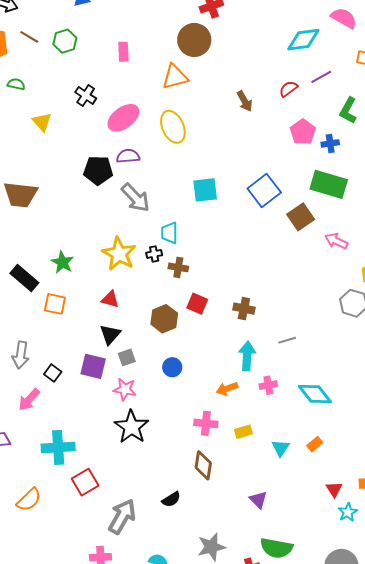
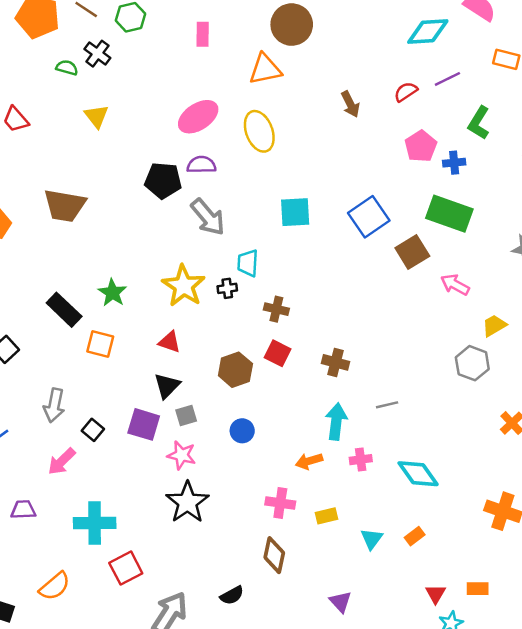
black cross: (86, 95) -> (97, 54), moved
brown cross: (178, 267) -> (276, 309), moved

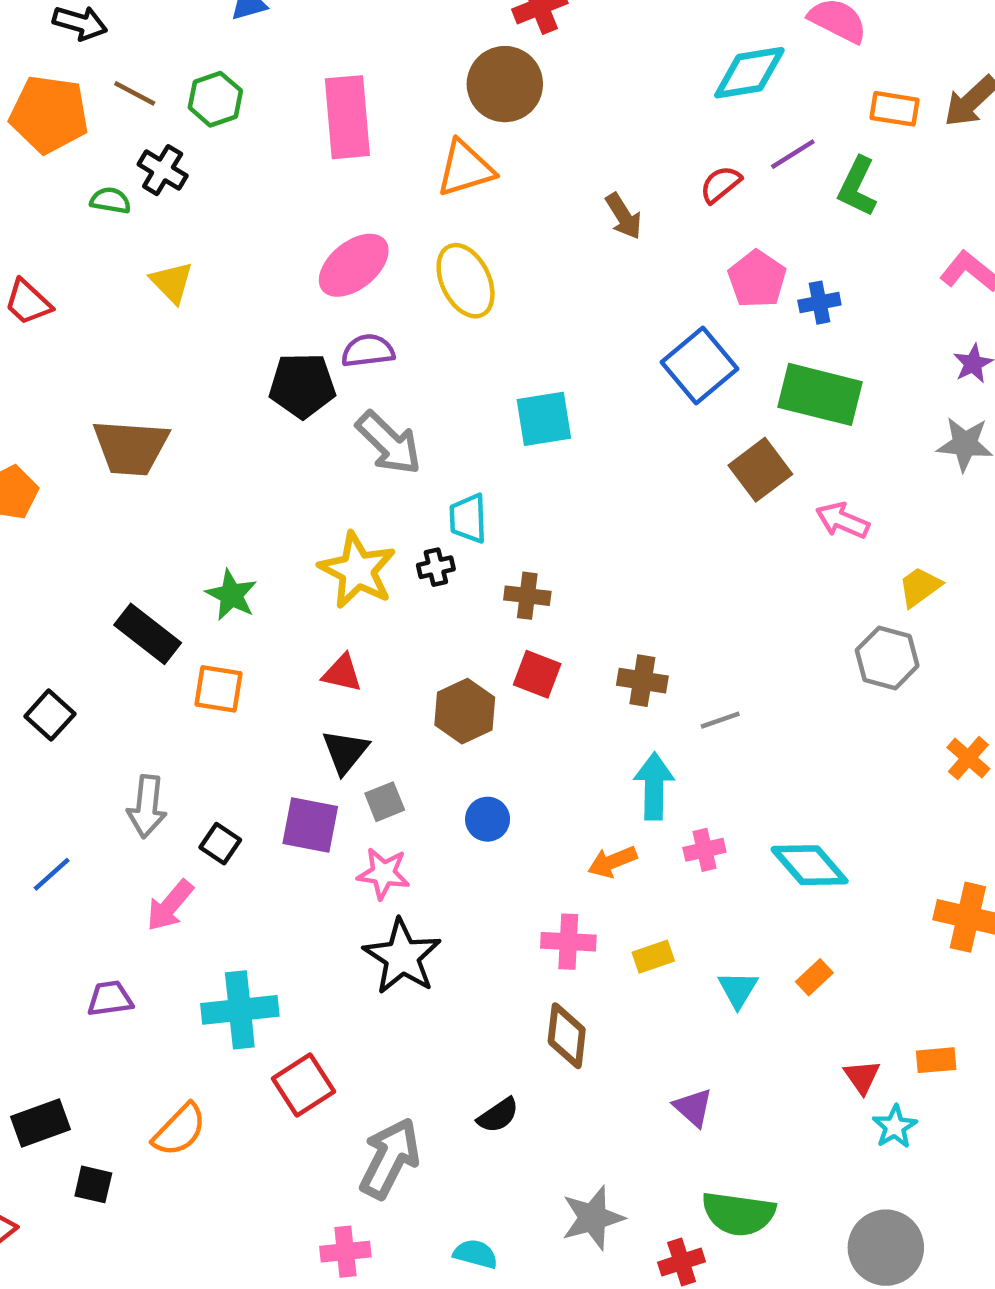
pink rectangle: (203, 34) -> (347, 117), size x1.8
green L-shape: (479, 123) -> (857, 187), moved
blue square: (369, 217) -> (699, 365), moved
gray line: (387, 405) -> (720, 720), moved

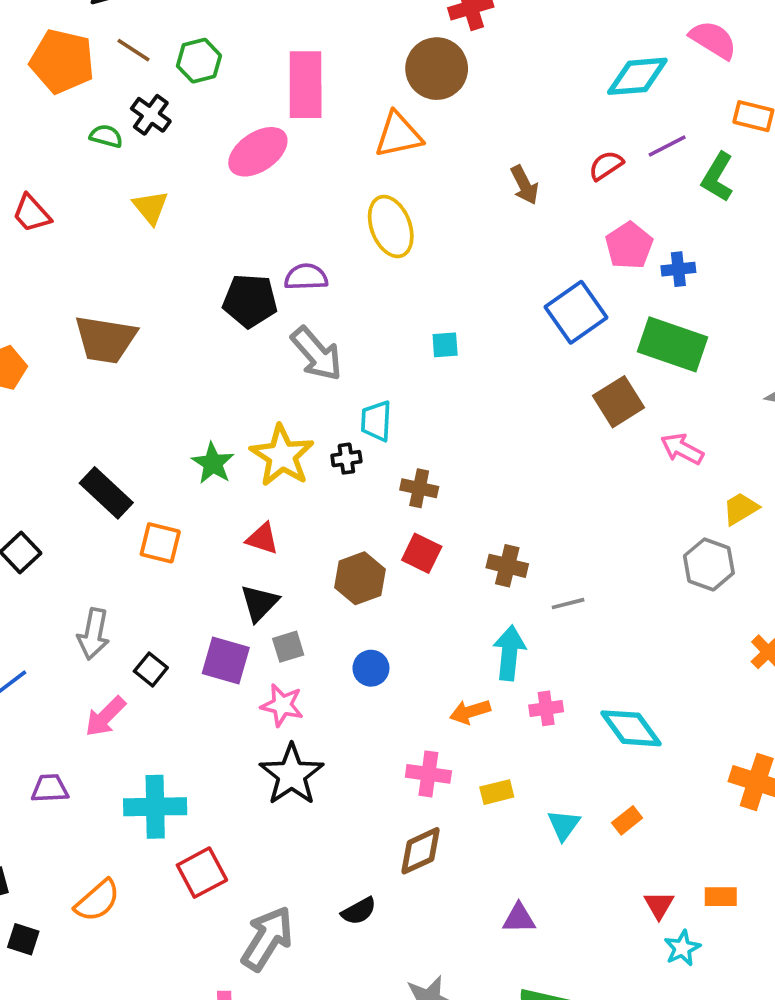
pink ellipse: (354, 265) -> (258, 152), moved
cyan square: (544, 419) -> (445, 345), size x0.6
green star: (231, 595) -> (213, 463), moved
brown diamond: (567, 1036) -> (421, 851), turned 54
purple triangle: (693, 1107) -> (519, 918), turned -48

